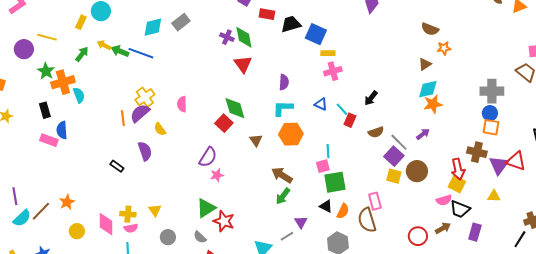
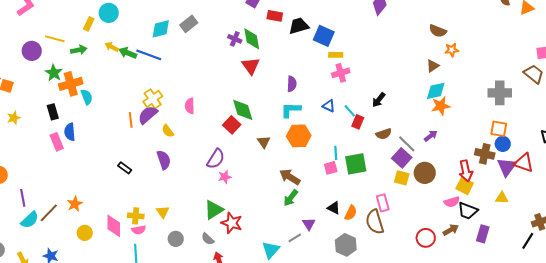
green arrow: (82, 54) -> (79, 50), moved, turned 42
blue circle: (490, 113) -> (503, 144), moved
pink rectangle: (49, 140) -> (57, 142), turned 48
purple semicircle: (145, 151) -> (164, 160), moved
green square: (335, 182) -> (356, 164), moved

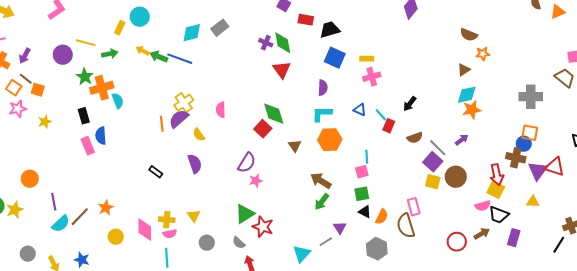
blue square: (324, 36) -> (335, 58), moved
blue circle: (503, 144) -> (524, 144), moved
green square: (356, 164) -> (362, 194), moved, size x0.7

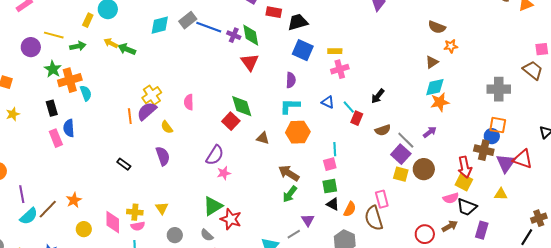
blue line: (180, 59) -> (209, 27), moved
brown triangle: (295, 146) -> (263, 138), turned -40

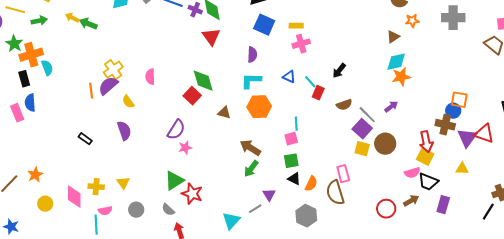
gray cross: (499, 89) -> (453, 18), moved
black rectangle: (52, 108) -> (24, 79), moved
pink semicircle: (138, 226) -> (105, 211), moved

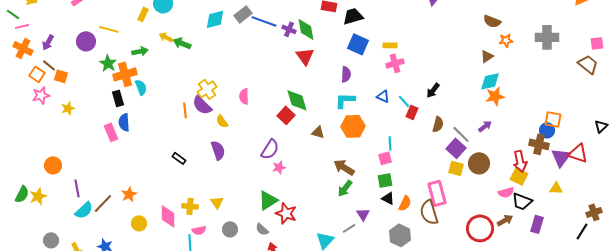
green arrow: (39, 21) -> (140, 51), moved
purple semicircle: (108, 86) -> (202, 105), turned -95
brown semicircle: (344, 105) -> (438, 124), turned -56
pink rectangle: (343, 174) -> (437, 193), size x1.4
red circle: (386, 209) -> (480, 228), size x1.4

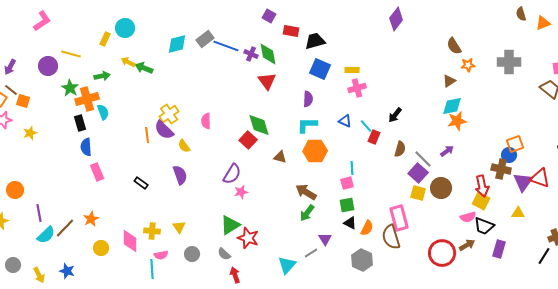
brown semicircle: (492, 21) -> (454, 46), turned 36
orange square: (553, 119) -> (515, 144), turned -30
pink rectangle: (111, 132) -> (97, 172), moved

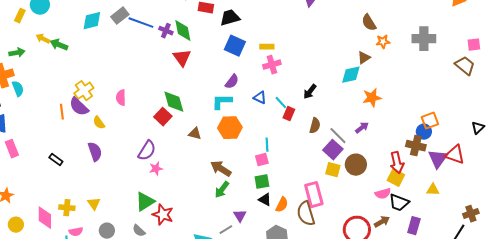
purple semicircle: (308, 99) -> (232, 82), moved, turned 35
cyan diamond: (452, 106) -> (351, 75), moved

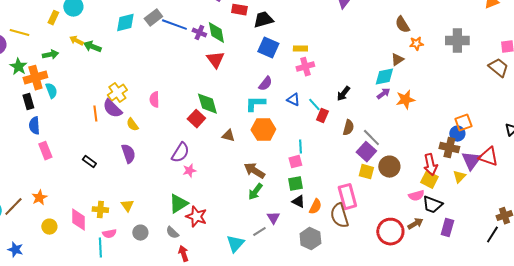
purple arrow: (362, 128) -> (383, 94), moved
yellow triangle: (433, 190) -> (459, 177), moved, turned -48

